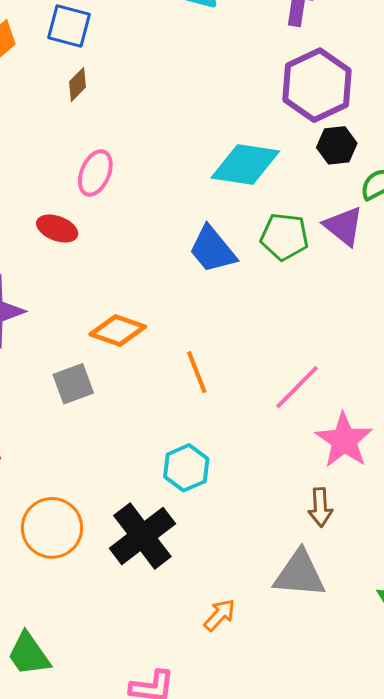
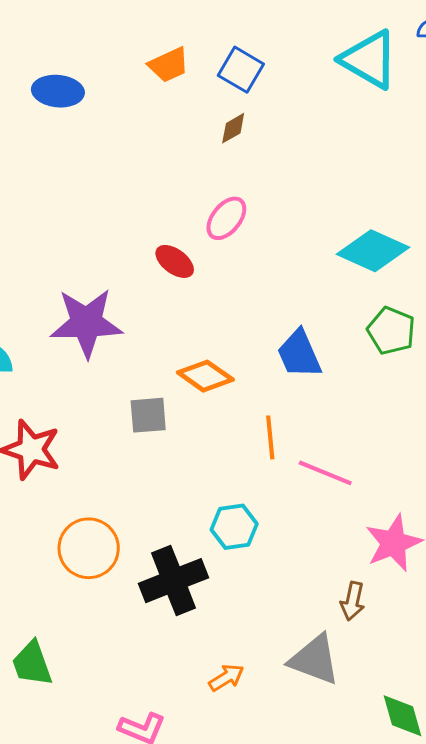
blue trapezoid: (212, 250) -> (299, 354), moved
pink line: (297, 387) -> (325, 473), moved, turned 52

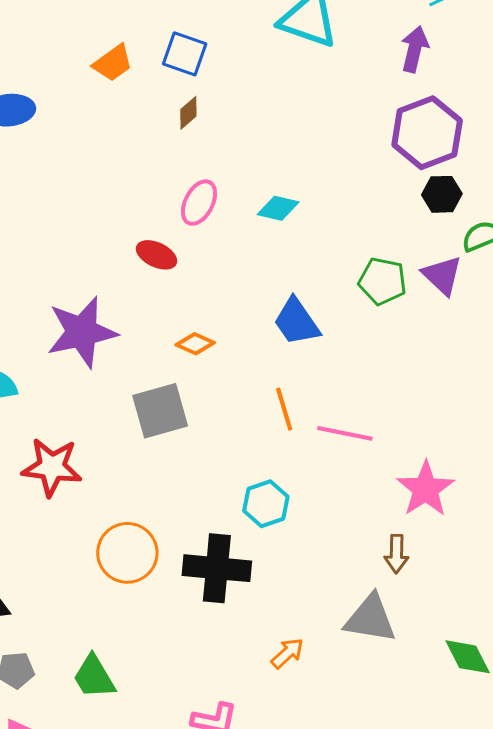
cyan diamond: (373, 251) -> (278, 208), moved, size x0.6
orange diamond: (205, 376) -> (195, 344), moved, size x0.7
gray square: (148, 415) -> (160, 411), size x1.4
black cross: (174, 581) -> (217, 568), turned 38

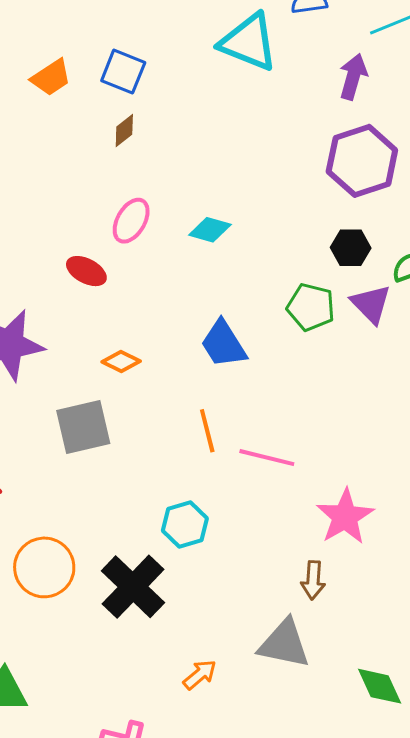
black hexagon: (442, 194) -> (351, 248), moved
black cross: (217, 568) -> (133, 587), turned 36

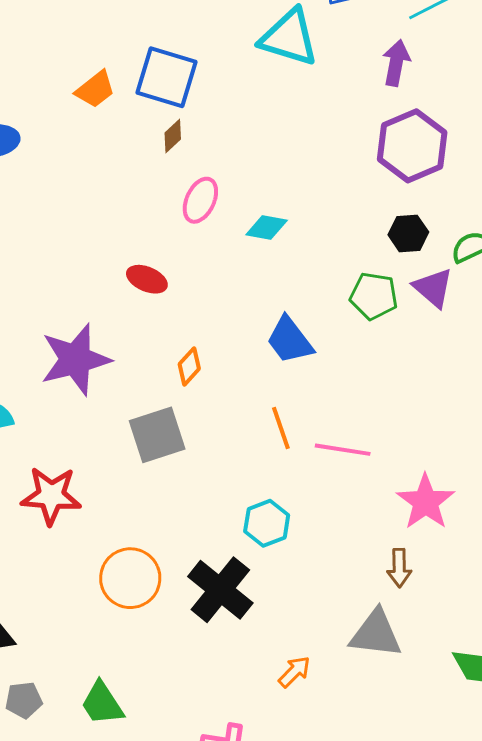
blue square: (123, 72) -> (167, 77), size x1.4
pink ellipse: (131, 221) -> (200, 200), moved
orange diamond: (121, 362) -> (189, 366), turned -69

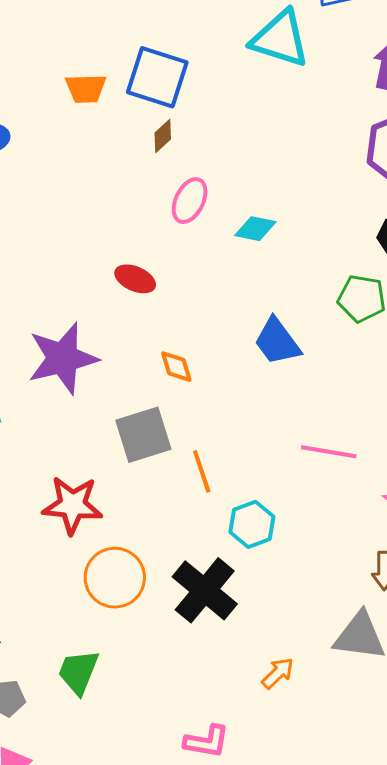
orange trapezoid: (95, 89) -> (86, 88), turned 36
orange diamond: (189, 366) -> (176, 367), turned -60
orange line: (281, 428) -> (202, 471), moved
red star: (51, 496) -> (72, 505), moved
green trapezoid: (102, 703) -> (78, 672), moved, turned 54

